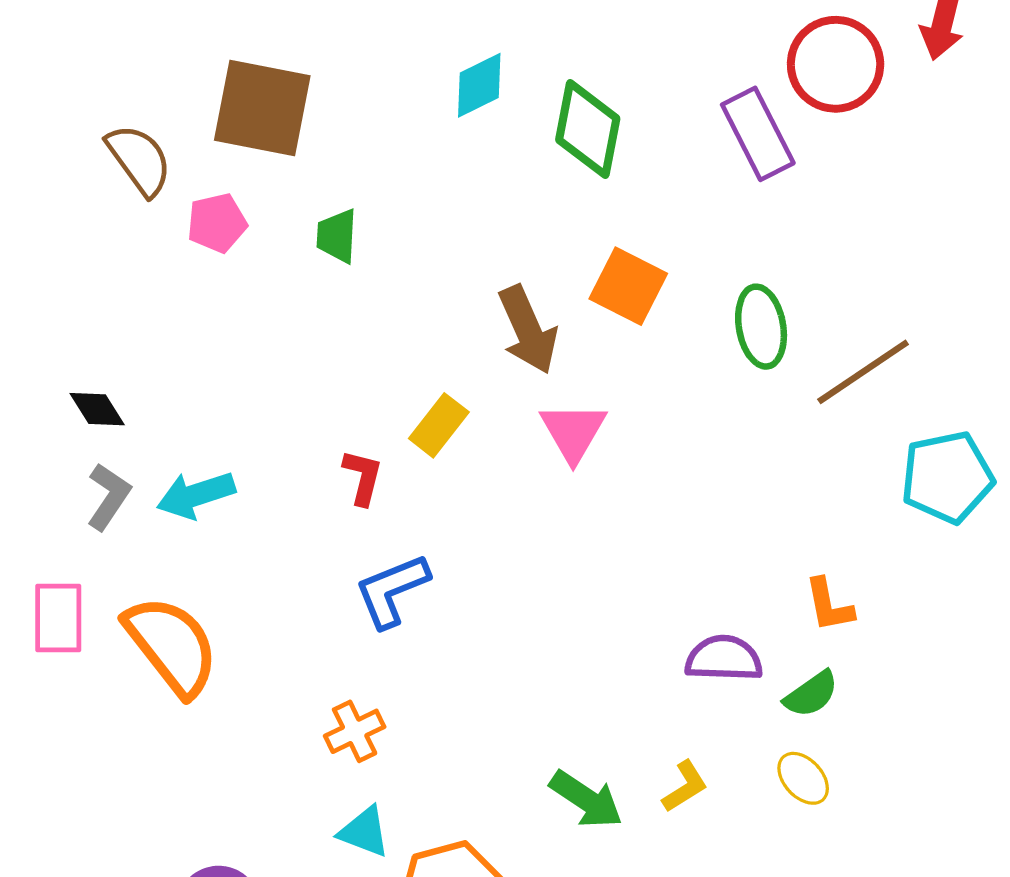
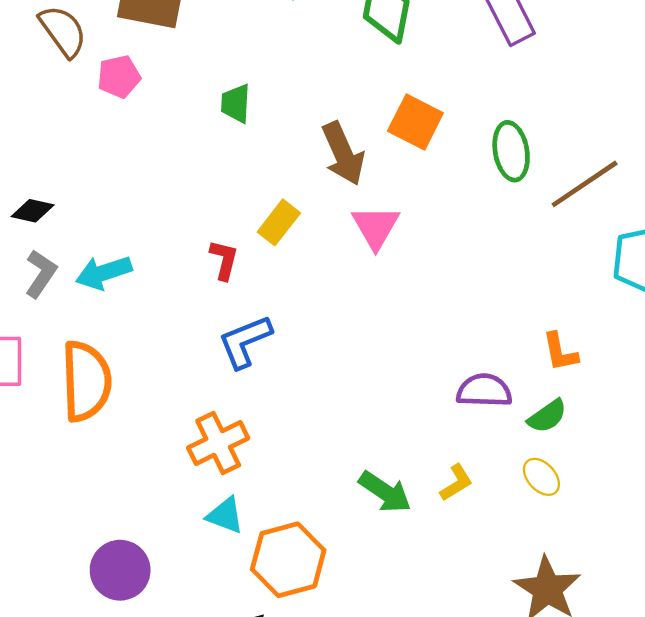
green trapezoid: (337, 236) -> (236, 103), moved
black diamond: (97, 409) -> (33, 211), turned -45
orange semicircle: (172, 646) -> (86, 381), turned 36
orange cross: (355, 731) -> (218, 443), size x1.4

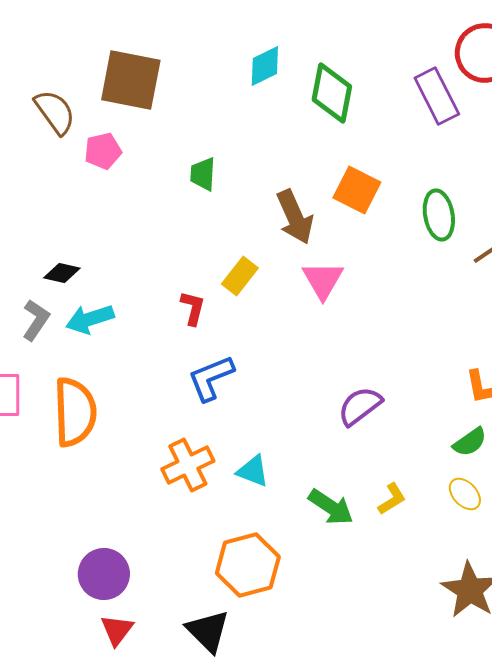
black diamond: (33, 211) -> (62, 273), moved
purple semicircle: (484, 390) -> (360, 406), moved, turned -39
cyan triangle: (225, 515) -> (253, 471), moved

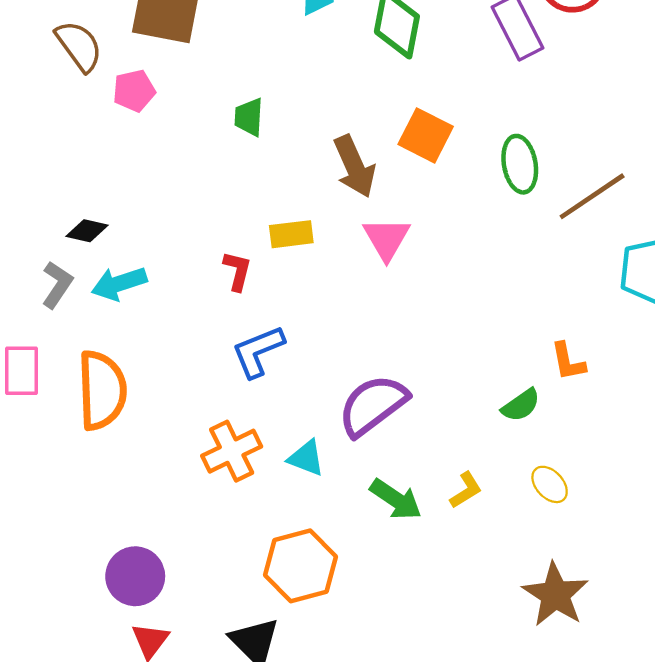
yellow rectangle: (240, 276) -> (291, 234), turned 45
purple semicircle: (360, 406) -> (373, 405), moved, size x1.4
green semicircle: (470, 442) -> (521, 405), moved

